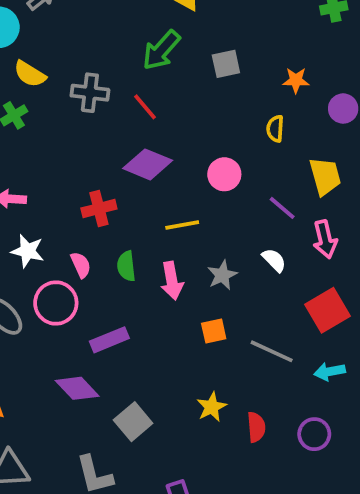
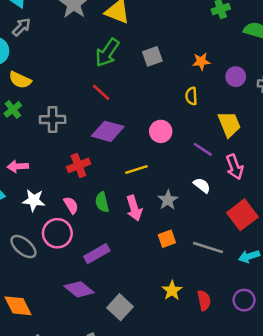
gray cross: (90, 93) -> (53, 120), moved

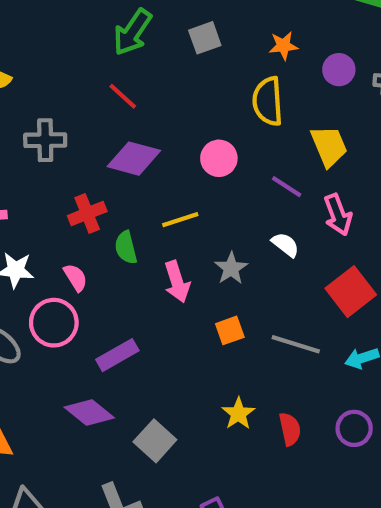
yellow semicircle: (191, 96) -> (268, 101), size x1.6
green semicircle: (102, 202) -> (126, 248), moved

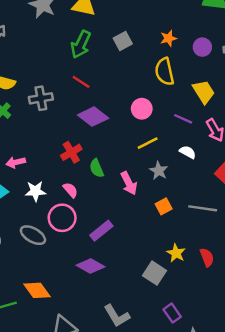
gray cross: (45, 140) -> (41, 98), moved
purple diamond: (134, 159) -> (93, 117), turned 32
yellow line: (180, 220) -> (148, 143), moved
gray square: (155, 441) -> (155, 273), moved

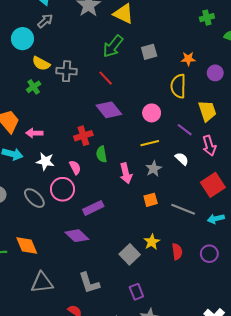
gray cross: (41, 98) -> (67, 71), moved

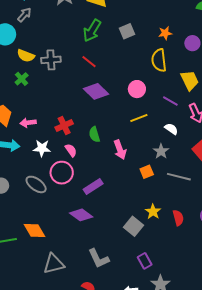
red cross: (83, 136) -> (64, 125), moved
gray star: (154, 169) -> (161, 151), moved

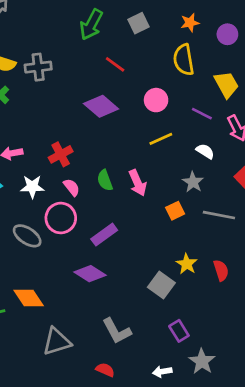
red line: (89, 62) -> (115, 64), moved
green semicircle: (94, 134) -> (105, 180), moved

